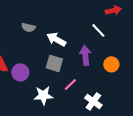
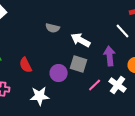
purple circle: (20, 72) -> (59, 73), moved
white star: (43, 95) -> (40, 96), moved
white cross: (93, 101) -> (118, 85), moved

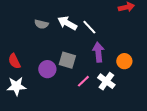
white line: (123, 31) -> (89, 27), moved
white arrow: (81, 40) -> (67, 23), moved
white star: (40, 96) -> (16, 86), moved

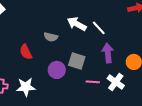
gray semicircle: (41, 24) -> (51, 37), moved
red semicircle: (14, 61) -> (26, 52), moved
pink line: (83, 81) -> (93, 82), turned 48

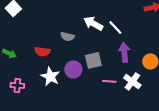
red semicircle: (26, 52) -> (42, 51), turned -56
gray square: (77, 61) -> (93, 60), turned -30
white star: (26, 87) -> (50, 76), moved, turned 30

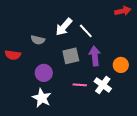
white arrow: (93, 23) -> (64, 27), turned -78
gray square: (93, 60) -> (71, 56), moved
white star: (50, 76) -> (42, 98), moved

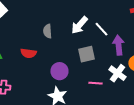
gray semicircle: (38, 40) -> (47, 31), moved, turned 72
purple arrow: (95, 56) -> (118, 45), moved
white cross: (103, 85) -> (117, 73), moved

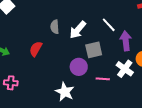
white arrow: (79, 25) -> (78, 30), moved
red semicircle: (28, 53) -> (36, 49), turned 112
purple circle: (59, 71) -> (79, 67), moved

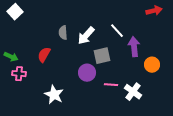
white cross: (125, 69) -> (133, 92), moved
pink cross: (11, 83) -> (19, 74), moved
white star: (65, 92) -> (54, 95), moved

